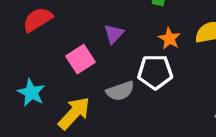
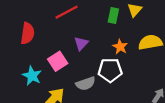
red semicircle: (38, 19) -> (28, 33), turned 130
cyan star: (31, 93) -> (32, 76), moved

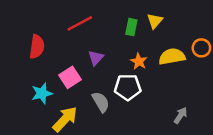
cyan star: (32, 76) -> (42, 93), turned 30
gray semicircle: (86, 84) -> (101, 102), turned -102

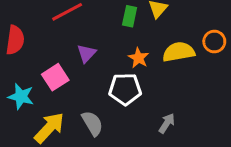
cyan star: (42, 93) -> (21, 97), turned 30
gray semicircle: (101, 102) -> (92, 123), moved
gray arrow: (181, 115) -> (167, 123), moved

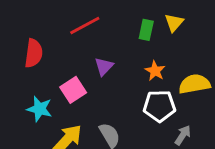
yellow semicircle: (179, 52) -> (194, 84), moved
white pentagon: (125, 89) -> (159, 106), moved

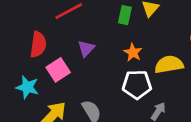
red semicircle: (34, 53) -> (38, 44), moved

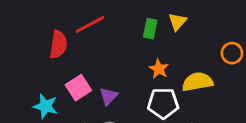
red semicircle: (38, 44) -> (58, 44), moved
purple triangle: (86, 48) -> (109, 96), moved

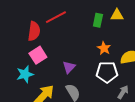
yellow triangle: (177, 22) -> (117, 15), turned 48
pink square: (78, 88) -> (38, 55), moved
cyan star: (45, 106) -> (25, 74), turned -30

